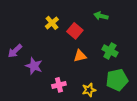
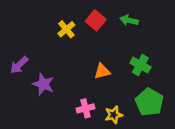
red square: (75, 31) -> (96, 20), moved
green pentagon: (117, 80) -> (149, 102), turned -30
pink cross: (59, 85) -> (86, 108), moved

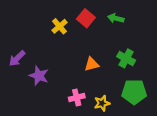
green pentagon: (149, 102) -> (134, 92), turned -30

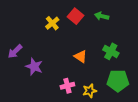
orange triangle: (92, 64) -> (81, 56), turned 48

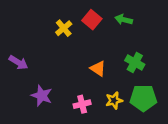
purple arrow: (15, 51) -> (18, 62), turned -105
purple star: (34, 67) -> (42, 96), moved
yellow star: (90, 91) -> (114, 100), moved

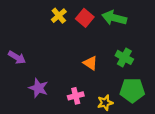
green arrow: (124, 20) -> (114, 18), size x1.5
yellow cross: (64, 28) -> (59, 16), moved
yellow star: (114, 100) -> (105, 103), moved

